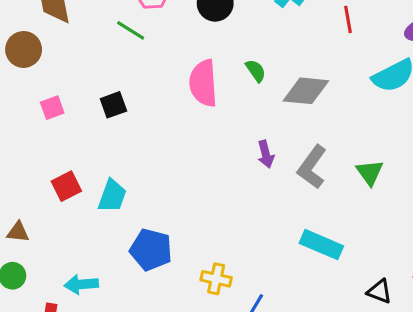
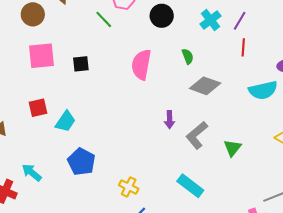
green semicircle: (256, 71) -> (188, 56), moved
pink square: (52, 108) -> (42, 56), size x1.8
yellow cross: (216, 279) -> (129, 187), moved
cyan arrow: (81, 284) -> (32, 173), turned 30

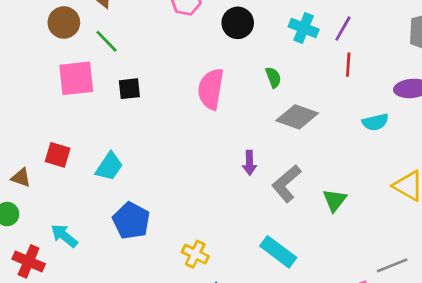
green line: (104, 19) -> (106, 41), moved
cyan cross: (211, 20) -> (304, 28), turned -30
cyan semicircle: (263, 90) -> (375, 122), size x0.7
red square: (38, 108) -> (58, 155), moved, turned 30

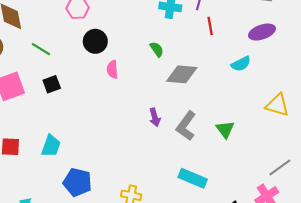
black circle: (238, 23) -> (95, 41), moved
green line: (106, 41) -> (41, 49), moved
pink semicircle: (211, 89) -> (112, 69), size x0.6

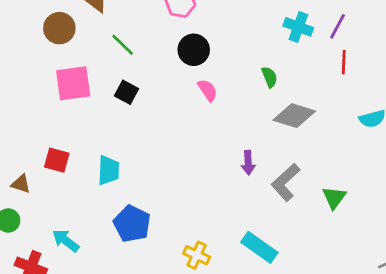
pink semicircle: (112, 69) -> (208, 90), turned 138
black square: (52, 84) -> (126, 92), turned 36
cyan trapezoid: (51, 146) -> (109, 170), turned -30
cyan rectangle: (193, 178) -> (259, 247), moved

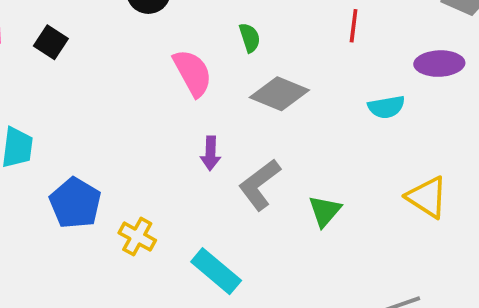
pink semicircle: (208, 90) -> (193, 73), moved, size x1.5
blue pentagon: (132, 224) -> (75, 203), moved
yellow cross: (197, 255) -> (137, 237), moved

